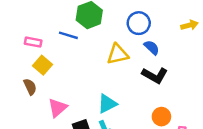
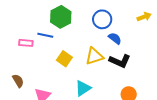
pink rectangle: (33, 42) -> (26, 43), moved
yellow triangle: (118, 54) -> (94, 56), moved
yellow square: (43, 65) -> (64, 59), moved

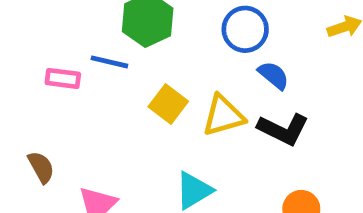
yellow square: (64, 59) -> (168, 104), moved

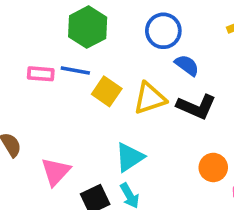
blue line: (109, 62) -> (75, 71), moved
pink rectangle: (63, 78) -> (41, 74), moved

